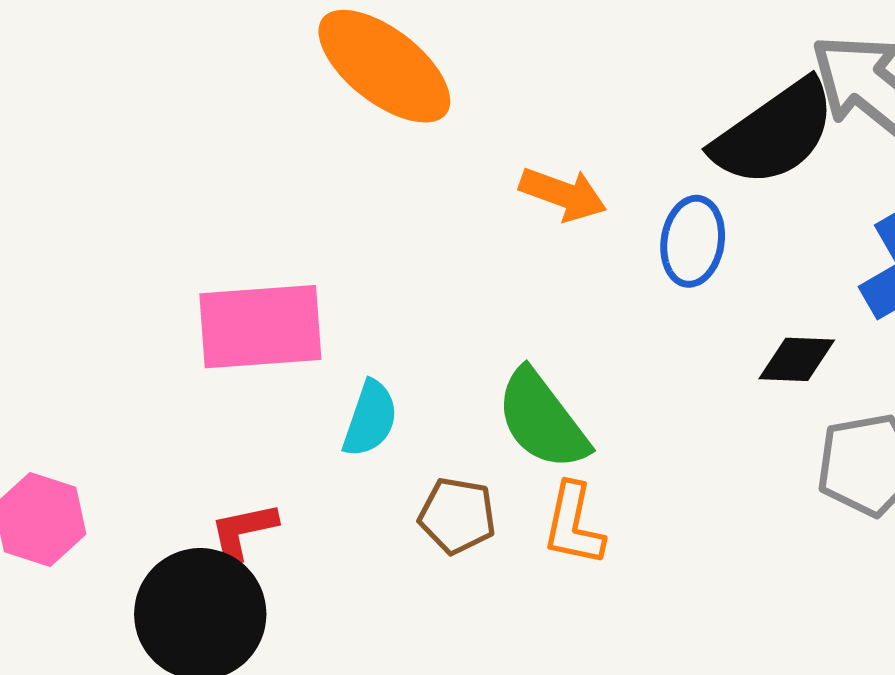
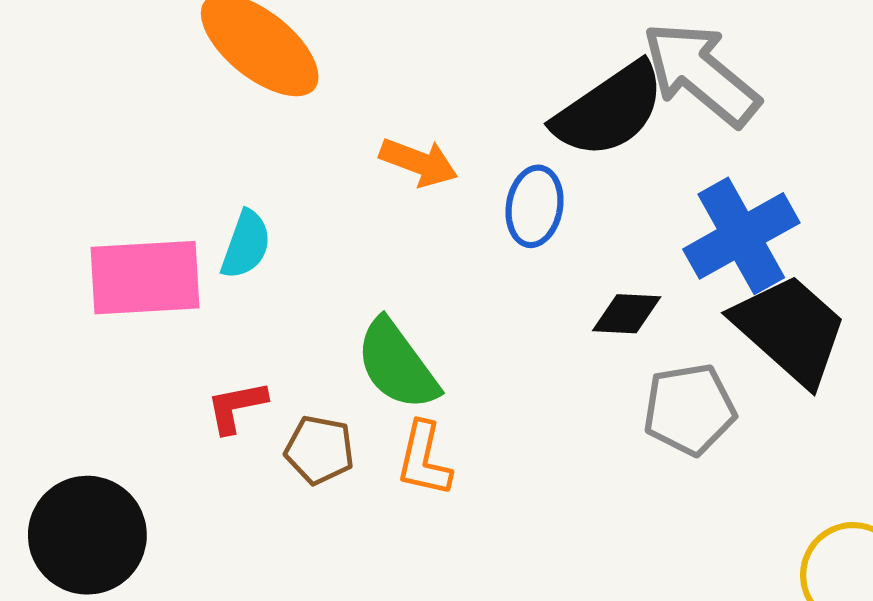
cyan semicircle: (370, 419) -> (246, 245), moved
red L-shape: (243, 531) -> (236, 407), moved

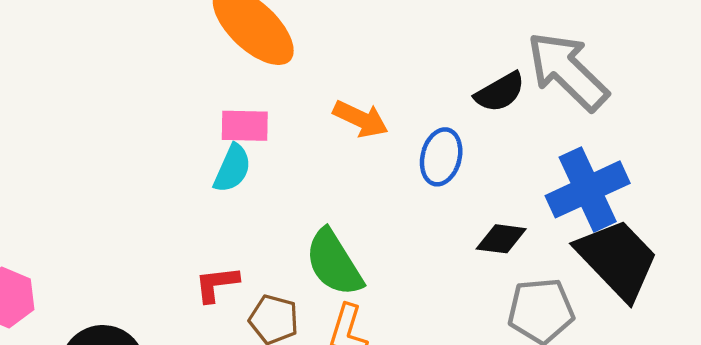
black semicircle: (609, 110) -> (500, 92), size x0.6
pink rectangle: (145, 278) -> (245, 126), moved, size x0.6

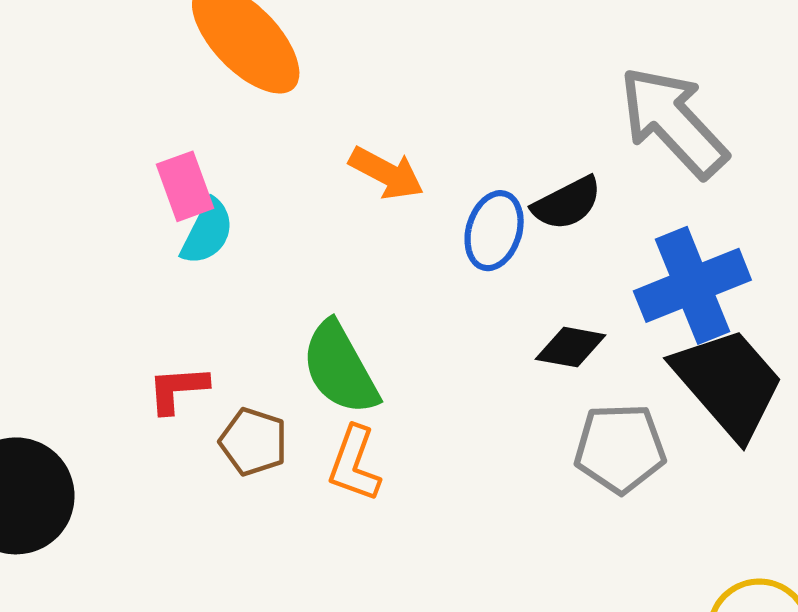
black semicircle: (500, 92) -> (567, 203), moved
pink rectangle: (245, 126) -> (185, 186), moved, turned 66

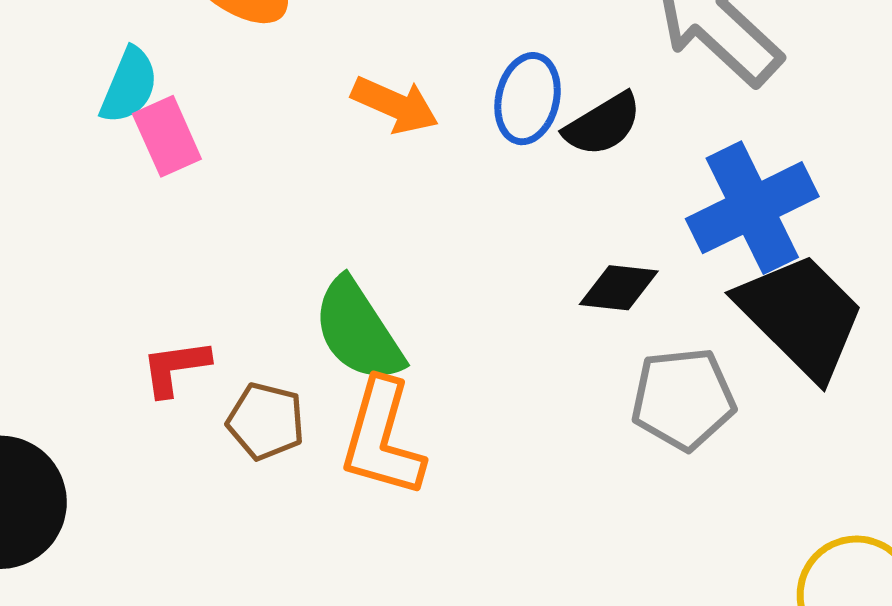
blue ellipse: (494, 231) -> (528, 99), moved
cyan semicircle: (207, 232) -> (129, 86), moved
orange L-shape: (354, 464) -> (382, 438), size x1.4

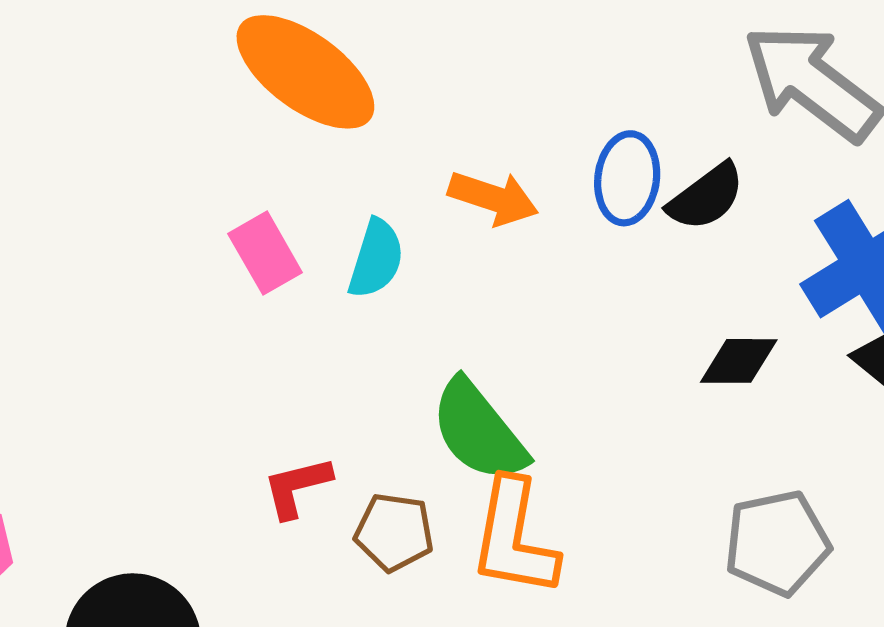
cyan semicircle: (129, 86) -> (376, 259), moved
gray pentagon: (683, 399) -> (777, 543), moved

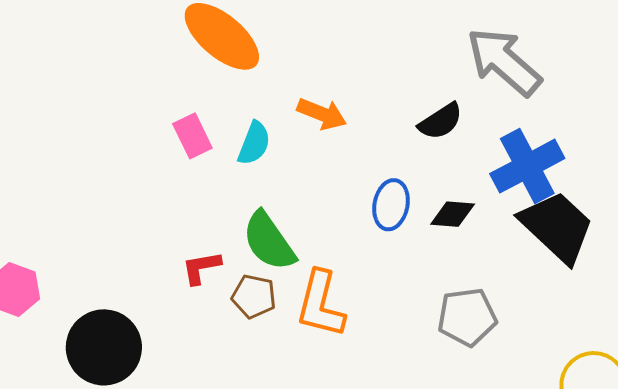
blue ellipse: (627, 178) -> (391, 205), moved
green semicircle: (479, 431) -> (269, 241), moved

